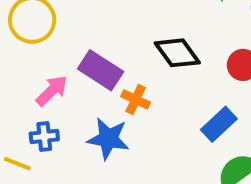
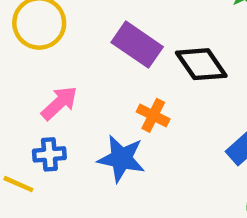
purple rectangle: (101, 70) -> (137, 45), moved

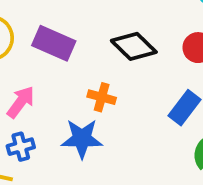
purple rectangle: (137, 45) -> (54, 43), moved

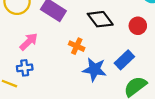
blue star: (82, 139) -> (94, 69), moved

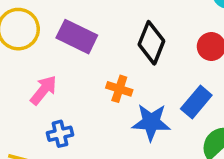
black diamond: (100, 19) -> (151, 43), turned 65
blue cross: (25, 68) -> (60, 134), moved

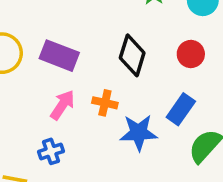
pink arrow: (44, 90) -> (62, 105), moved

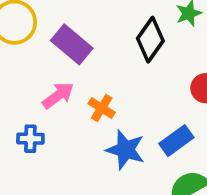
black diamond: (132, 55) -> (150, 40), moved

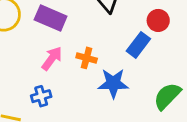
blue rectangle: (176, 141) -> (138, 45), moved

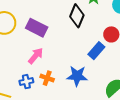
orange cross: (87, 58) -> (47, 78), moved

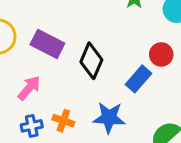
black diamond: (77, 16) -> (91, 61), moved
pink arrow: (36, 56) -> (29, 88), moved

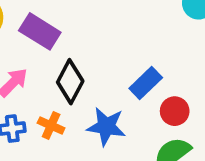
red circle: (161, 54) -> (175, 111), moved
black diamond: (91, 61) -> (70, 82), moved

